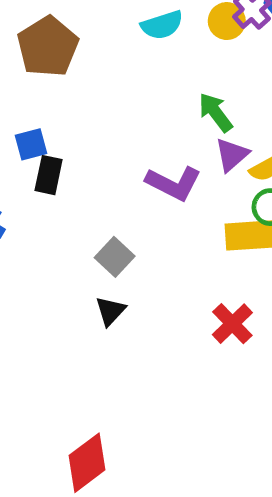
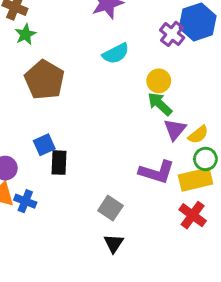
yellow circle: (227, 21) -> (159, 81), moved
purple L-shape: (174, 183) -> (157, 172), moved
red cross: (232, 324) -> (193, 215), moved

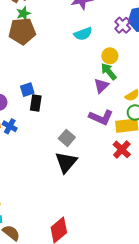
brown pentagon: (44, 80) -> (22, 31), moved, turned 30
purple triangle: (175, 130) -> (101, 86), moved
black triangle: (114, 243) -> (66, 162), size x1.6

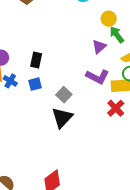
green arrow: (109, 72) -> (117, 35), moved
blue square: (27, 90) -> (35, 84), moved

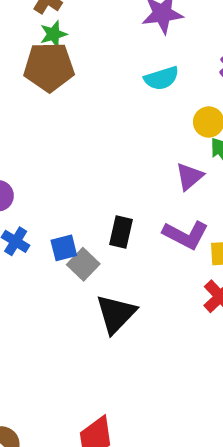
black rectangle: (36, 60) -> (121, 232), moved
gray square: (64, 95) -> (83, 264), moved

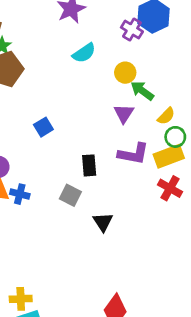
blue square: (64, 248) -> (43, 127), moved
black triangle: (116, 314) -> (103, 222), size x0.7

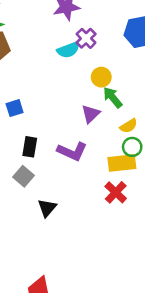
purple cross: (132, 29) -> (86, 38), moved
purple L-shape: (133, 154) -> (72, 151), moved
black rectangle: (89, 165) -> (30, 147), moved

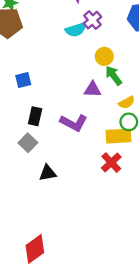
purple triangle: (91, 114) -> (93, 89), turned 42
black triangle: (47, 208) -> (48, 173), turned 36

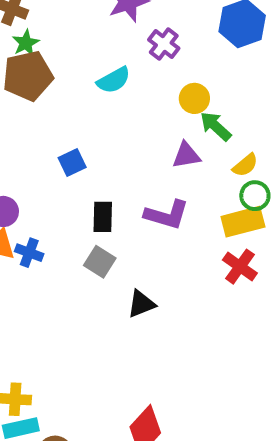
cyan semicircle: (76, 30) -> (114, 80), moved

